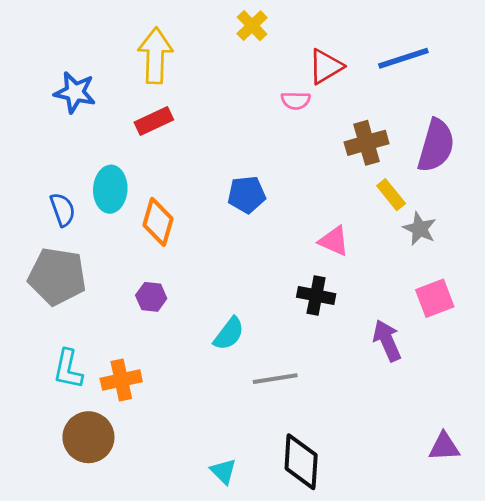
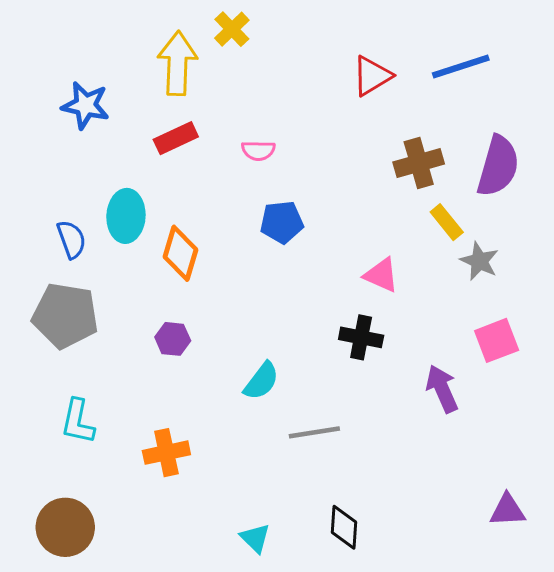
yellow cross: (252, 26) -> (232, 29), moved
pink semicircle: (296, 101) -> (258, 151), moved
orange cross: (121, 380) -> (166, 453), moved
brown circle: (88, 437) -> (65, 527), moved
black diamond: (301, 462) -> (344, 527), size x0.7

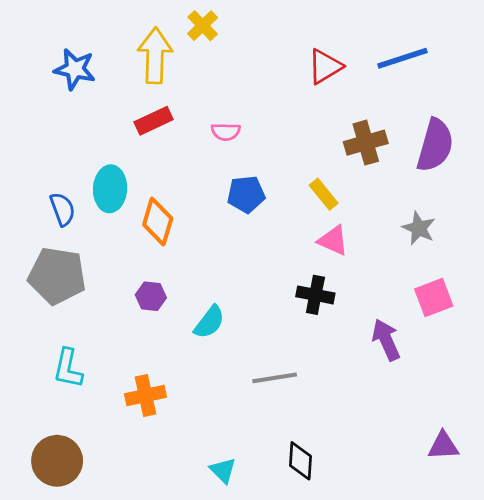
blue star: (86, 105) -> (75, 69), moved
yellow rectangle: (447, 222) -> (324, 194), moved
cyan semicircle: (261, 381) -> (209, 322), moved

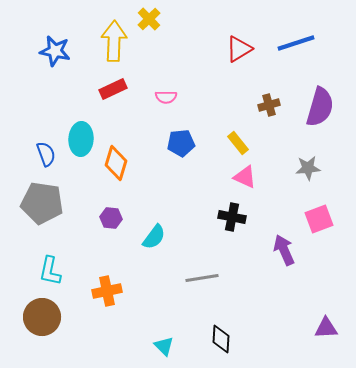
brown cross: (366, 143) -> (269, 105), size x0.7
gray star: (419, 228) -> (308, 168), turned -30
brown circle: (57, 461) -> (42, 317), moved

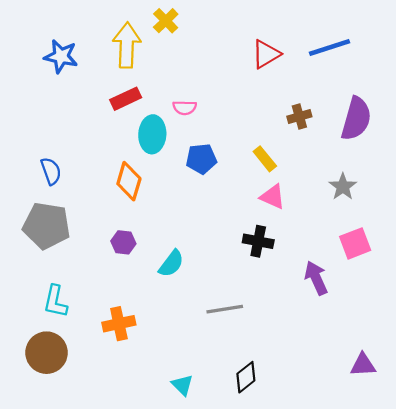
cyan ellipse: (81, 139) -> (152, 134), moved
gray star: (308, 168) -> (343, 187), turned -30
black diamond: (221, 339) -> (246, 377), turned 48

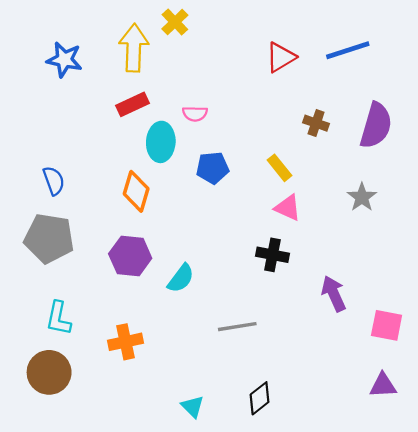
brown cross: (299, 117) -> (316, 123), turned 35
purple hexagon: (123, 242) -> (130, 256), size x1.6
pink square: (355, 243) -> (387, 325), moved, turned 32

